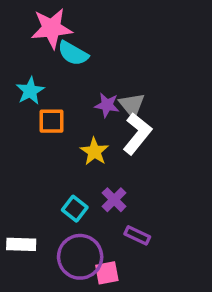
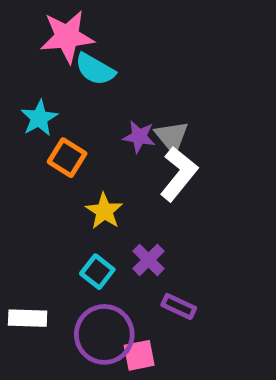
orange square: (52, 121) -> (67, 158), turned 32
yellow star: (94, 151) -> (104, 211), moved

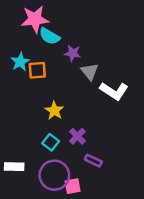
purple star: (139, 137) -> (73, 53), moved
orange square: (67, 158) -> (37, 70), moved, turned -36
white L-shape: (179, 174) -> (114, 91), moved, turned 84

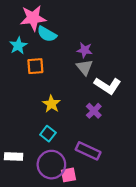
purple star: (73, 53) -> (85, 50), moved
cyan star: (20, 62) -> (18, 46), moved
purple cross: (77, 136) -> (94, 111), moved
purple rectangle: (93, 161) -> (88, 151), size x1.5

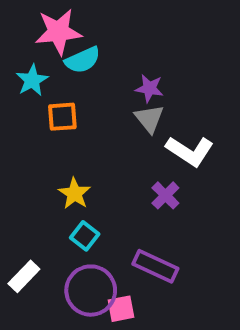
cyan semicircle: (47, 34) -> (83, 60), turned -54
yellow star: (51, 104) -> (75, 193), moved
white rectangle: (14, 157) -> (24, 276), turned -48

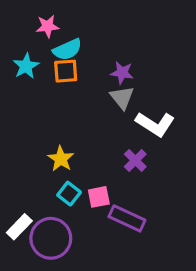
pink star: (58, 32) -> (47, 26), size x0.6
orange square: (62, 117) -> (66, 71), moved
purple circle: (91, 291) -> (51, 238), moved
pink square: (121, 309) -> (99, 197), moved

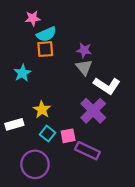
cyan star: (26, 66) -> (22, 73), moved
purple cross: (135, 160) -> (93, 111), size x1.6
white rectangle: (19, 227) -> (14, 124), moved, turned 30

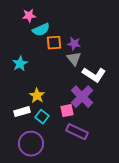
orange square: (45, 49) -> (54, 43), moved
white rectangle: (14, 124) -> (22, 112), moved
pink square: (68, 136) -> (67, 111), moved

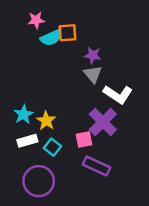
orange square: (54, 43) -> (68, 33), moved
cyan star: (20, 64) -> (24, 114), moved

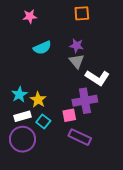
orange square: (68, 33) -> (82, 13), moved
cyan semicircle: (51, 38) -> (42, 48), moved
purple cross: (103, 122) -> (85, 101), turned 35
purple circle: (39, 181) -> (22, 139), moved

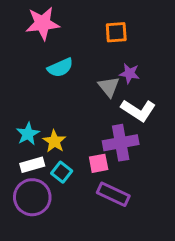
orange square: (82, 13) -> (116, 32), moved
pink star: (30, 16) -> (43, 23), size x1.6
purple star: (77, 46) -> (129, 73), moved

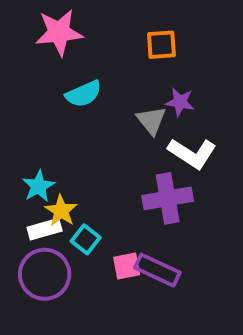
yellow star: (54, 141) -> (61, 211), moved
pink square: (99, 163) -> (127, 266), moved

